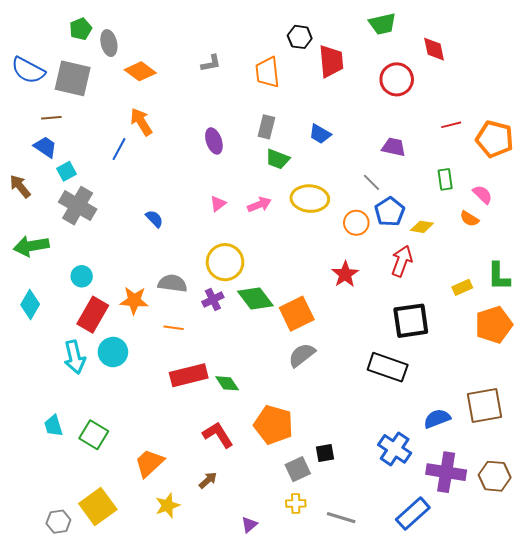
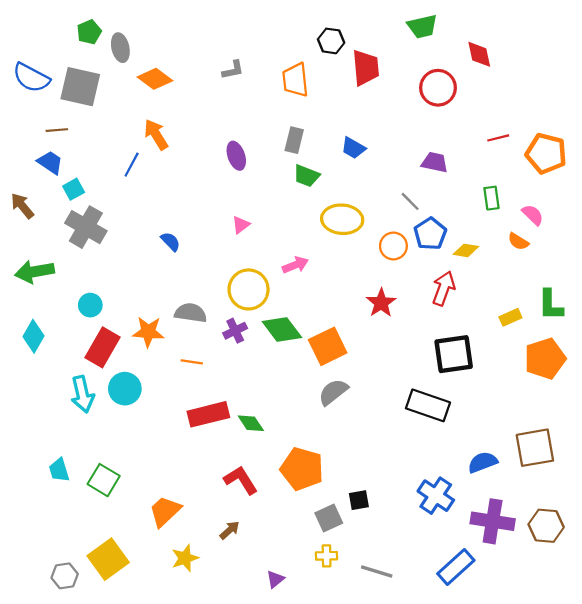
pink arrow: (259, 205) -> (295, 265), moved

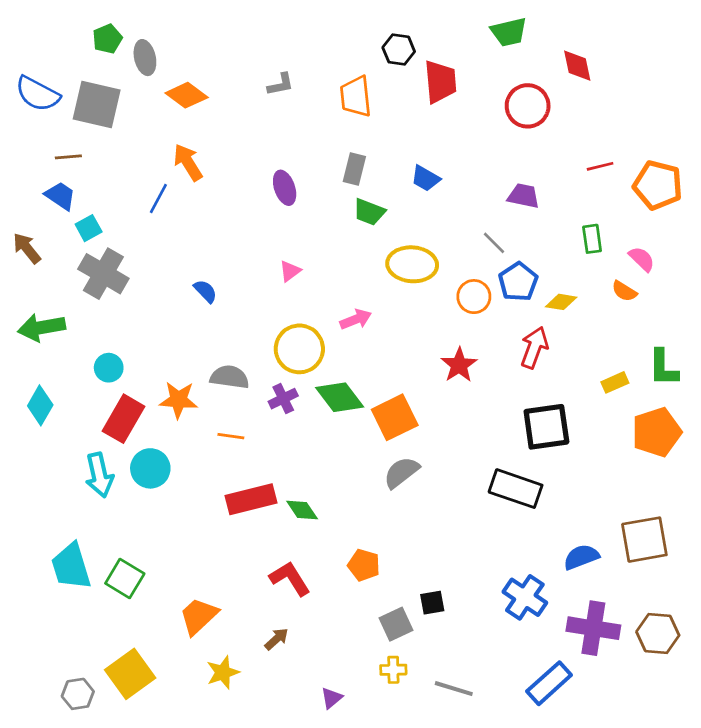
orange pentagon: (302, 469) -> (364, 565), size x0.6
cyan trapezoid: (59, 470) -> (71, 566), size x1.6

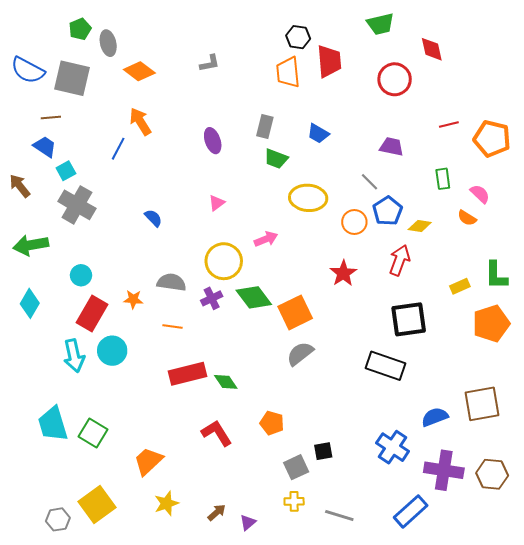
orange trapezoid: (356, 96) -> (288, 72), moved
orange star: (179, 400) -> (133, 299), size x0.7
brown arrow: (277, 639) -> (217, 512), moved

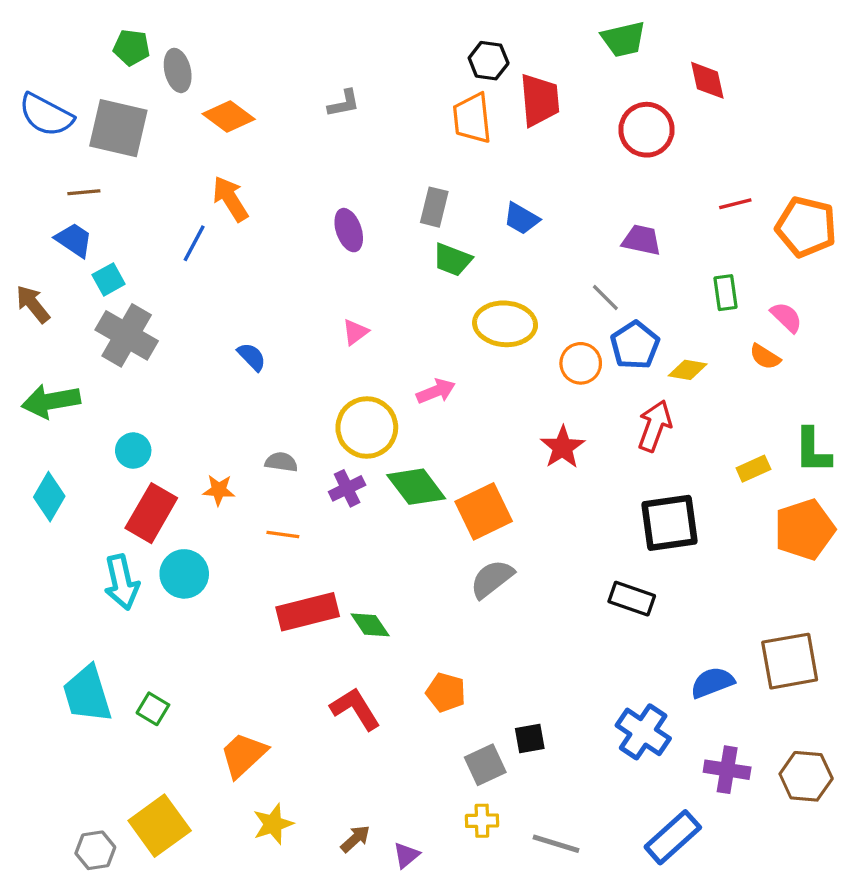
green pentagon: (80, 29) -> (132, 47), turned 30
gray semicircle: (171, 282) -> (281, 462), size x0.7
black rectangle: (386, 366) -> (632, 599), size x0.7
green square: (93, 433) -> (153, 709), size x0.7
purple cross: (444, 470) -> (727, 770), size x0.7

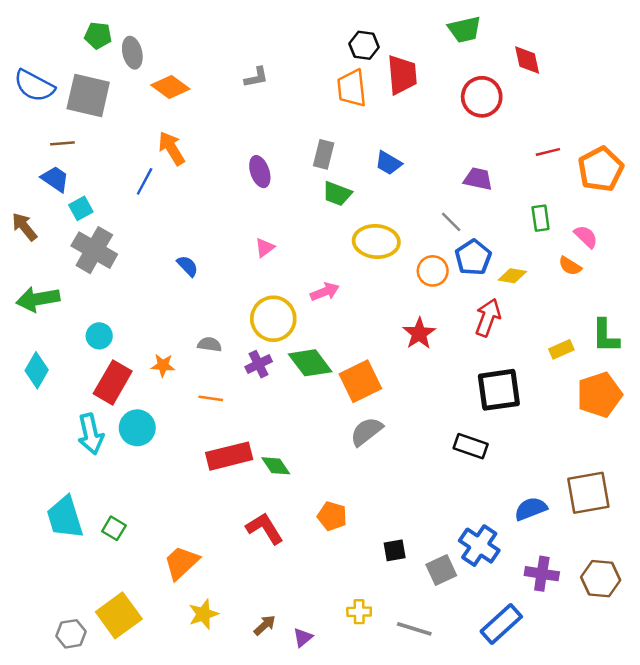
orange pentagon: (806, 227) -> (601, 169), turned 30
gray square: (485, 765) -> (441, 570), moved

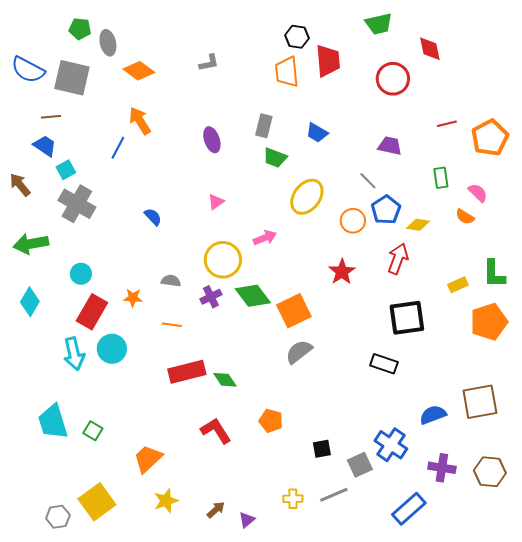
yellow ellipse: (376, 241) -> (307, 197), turned -57
gray line: (414, 629) -> (334, 495), moved, turned -40

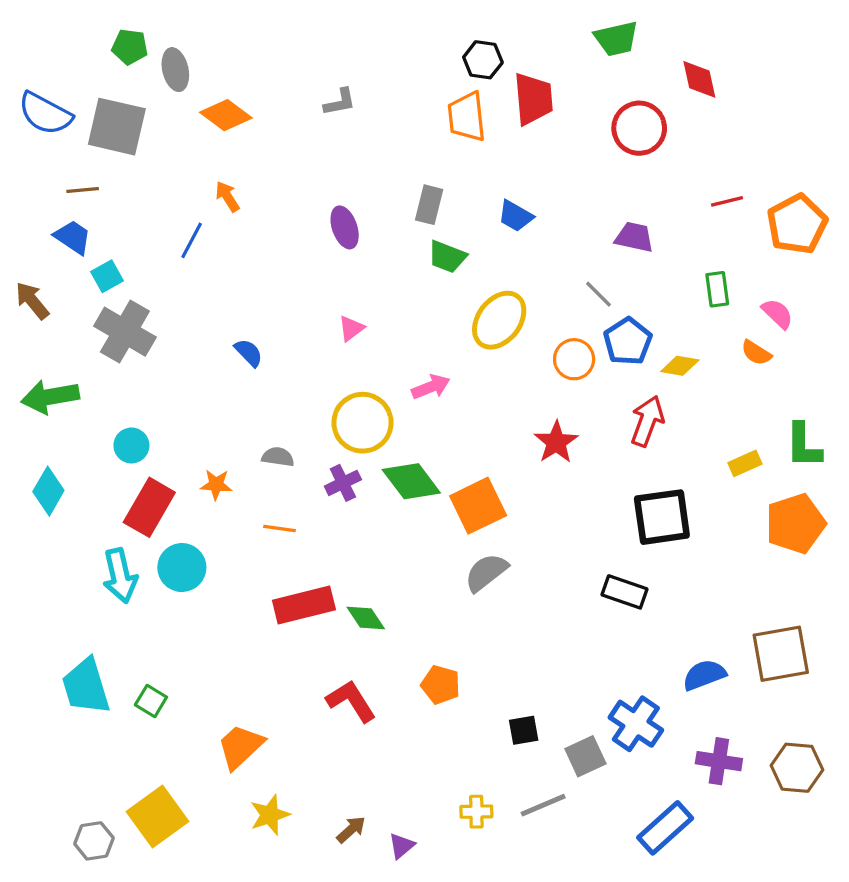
orange arrow: (140, 121) -> (227, 196), size x0.7

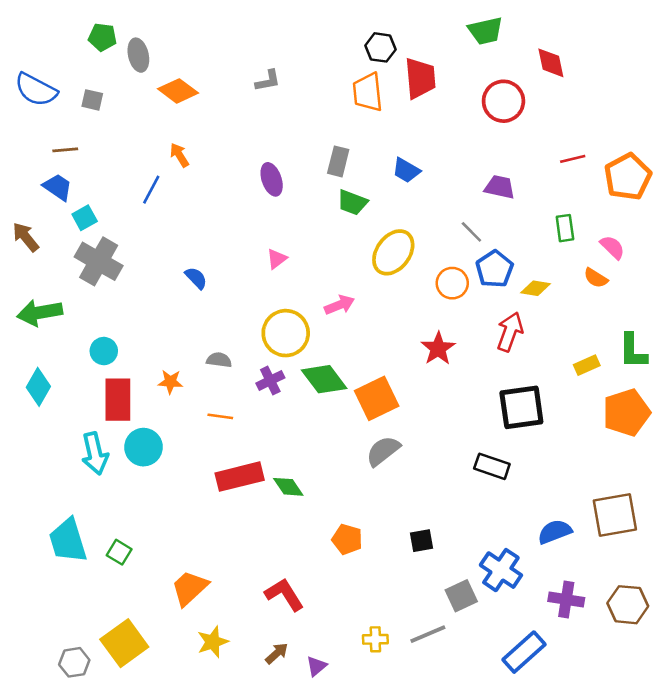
gray square: (117, 127) -> (92, 100), size x0.5
red rectangle: (149, 507) -> (118, 400), turned -30
red L-shape: (351, 701) -> (284, 594), moved
black square: (524, 730) -> (421, 541), moved

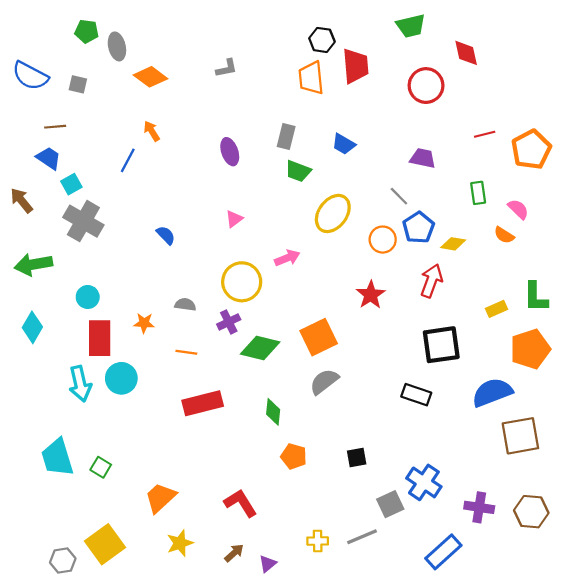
green diamond: (324, 379) -> (260, 348), moved, turned -39
green diamond: (288, 487) -> (273, 412), moved, turned 40
blue semicircle: (555, 532) -> (492, 392), moved, size x1.4

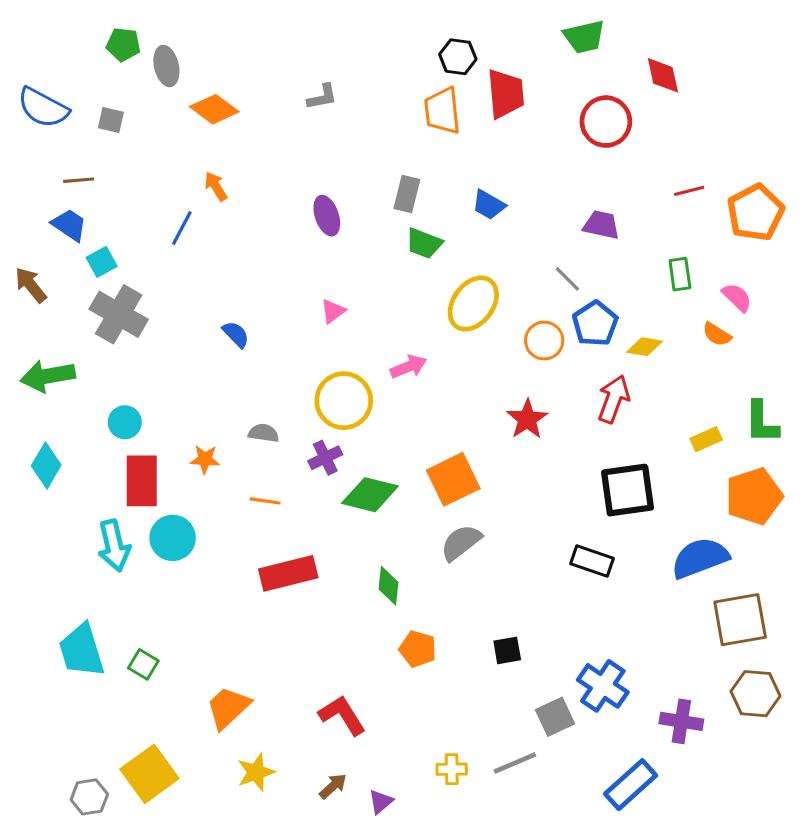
brown hexagon: (531, 512) -> (755, 694), moved

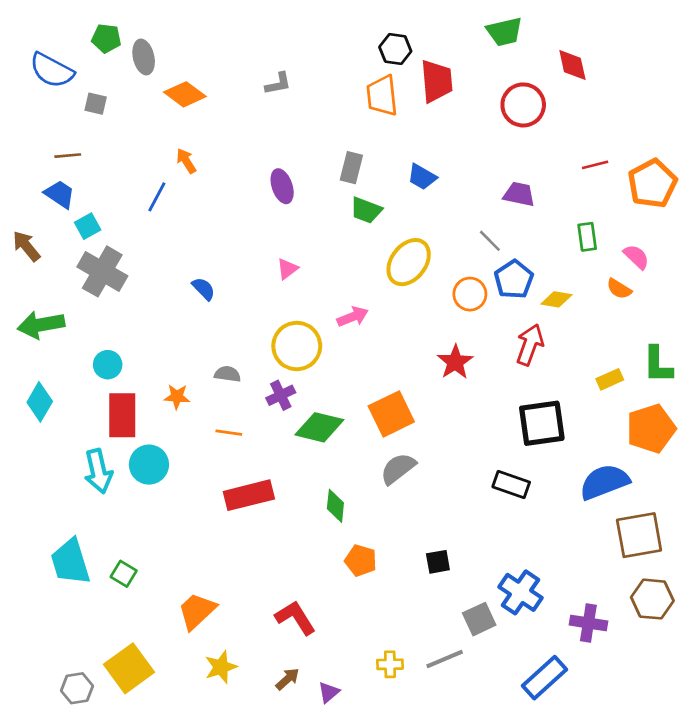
blue semicircle: (43, 108) -> (52, 70), moved

